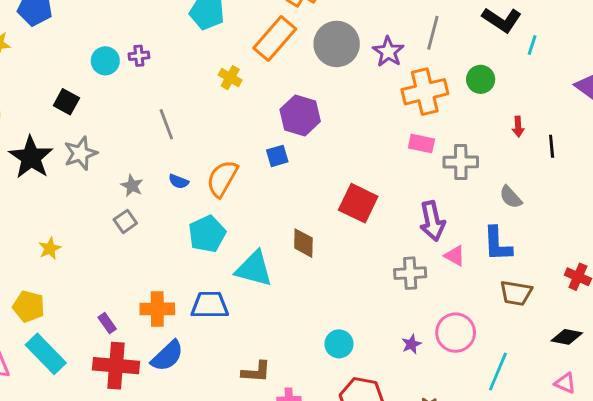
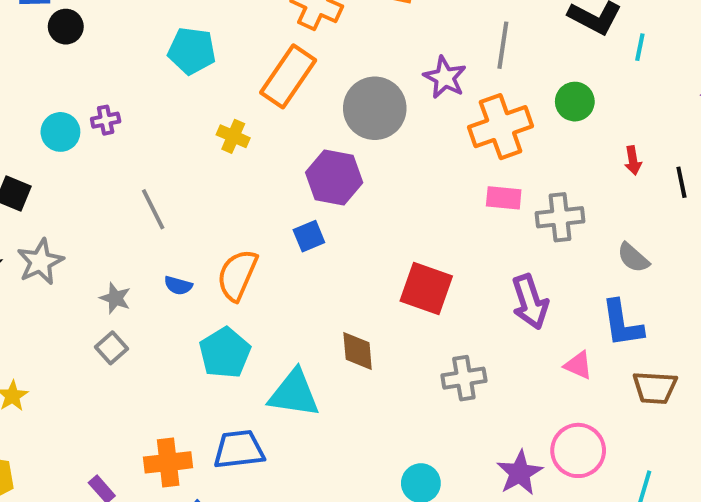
gray circle: (337, 44) -> (375, 108), moved
pink triangle: (455, 256) -> (578, 365), moved
gray cross: (410, 273) -> (464, 378), moved
purple star: (411, 344) -> (520, 473), size x1.6

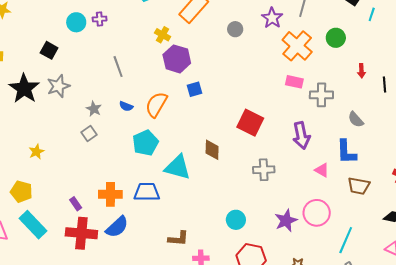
gray circle: (375, 108) -> (235, 29), size x0.5
orange cross: (501, 127) -> (297, 46), turned -36
purple hexagon: (334, 178) -> (177, 59), moved

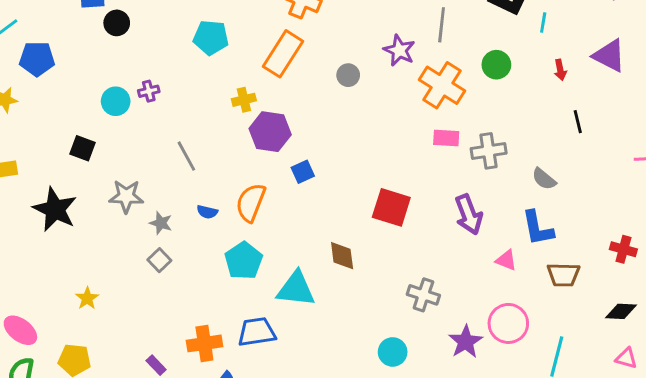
yellow cross: (163, 35) -> (244, 100), turned -35
red arrow: (361, 71) -> (560, 70), moved
gray star: (58, 86) -> (126, 196), moved, turned 30
gray cross: (264, 170) -> (423, 295), moved, turned 30

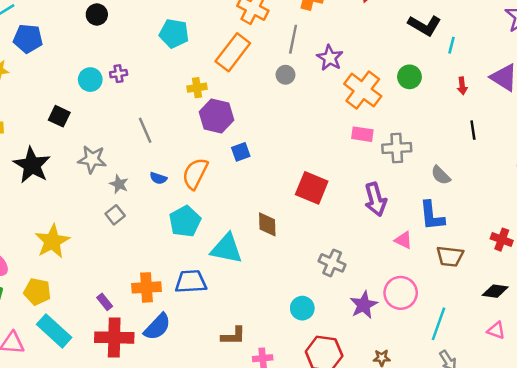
gray line: (442, 25) -> (293, 39), moved
yellow star: (87, 298) -> (52, 241), size x1.8

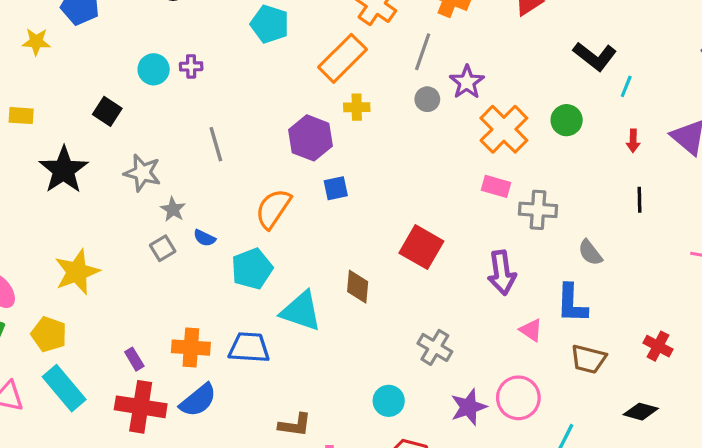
gray circle: (285, 75) -> (427, 99), moved
yellow cross: (197, 88) -> (357, 107), moved
blue semicircle: (158, 178) -> (204, 238), moved

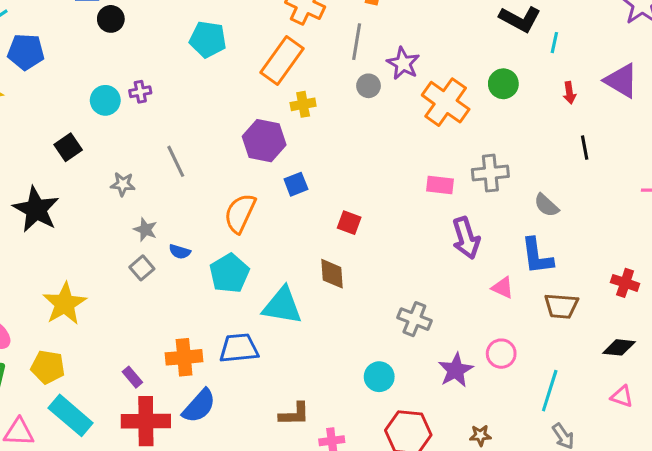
black square: (107, 111) -> (68, 147), turned 32
gray star: (142, 173) -> (123, 184), moved, size x0.7
pink rectangle: (496, 186) -> (440, 185), moved
red square: (421, 247) -> (349, 223), moved, size x0.6
pink circle: (518, 398) -> (501, 354), size x0.7

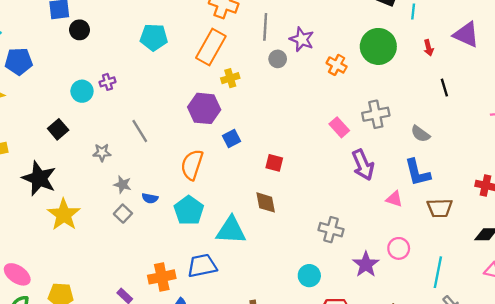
green circle: (503, 84) -> (378, 46), size x1.6
orange cross: (446, 102) -> (337, 65), size x0.6
pink rectangle: (440, 185) -> (339, 127), turned 48
yellow star: (65, 304) -> (64, 215), moved

